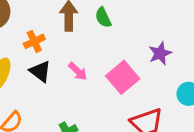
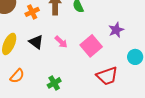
orange cross: (34, 41) -> (32, 12), moved

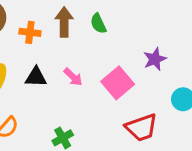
orange cross: (32, 12) -> (30, 32), turned 32
black triangle: (36, 42) -> (36, 77), turned -35

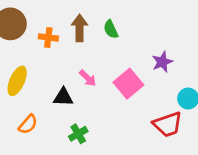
black triangle: (36, 77) -> (63, 97), moved
red trapezoid: (141, 127) -> (168, 124), moved

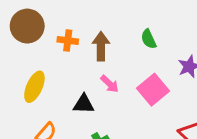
brown arrow: (80, 28) -> (101, 46), moved
green semicircle: (111, 29) -> (149, 39), moved

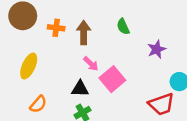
pink square: (153, 90) -> (112, 79), moved
black triangle: (84, 104) -> (80, 89), moved

